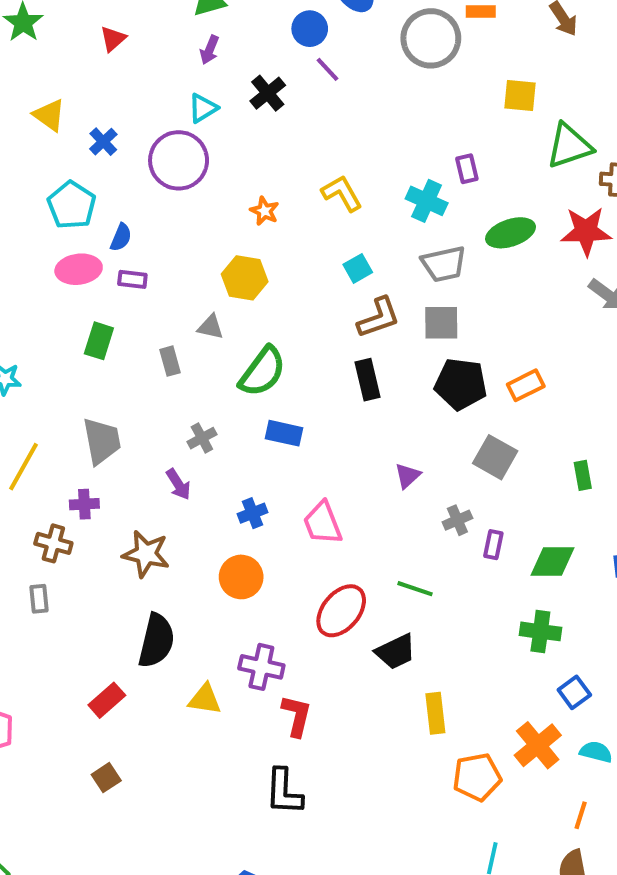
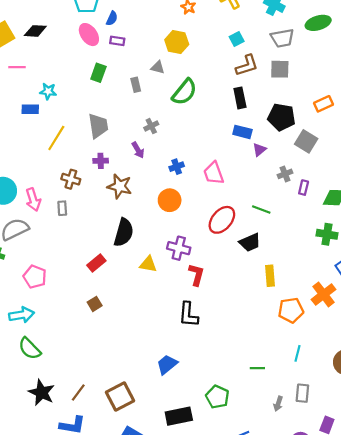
pink ellipse: (79, 269) -> (89, 35), turned 60
black pentagon: (461, 384) -> (281, 117), moved
blue rectangle: (284, 433) -> (242, 132), moved
purple cross: (84, 504) -> (101, 161), moved

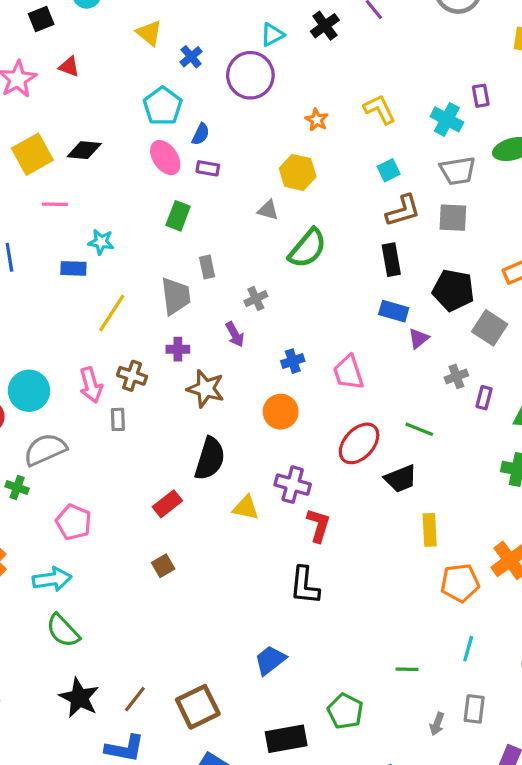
gray rectangle: (136, 85) -> (207, 267), moved
pink arrow: (33, 200) -> (91, 385), moved

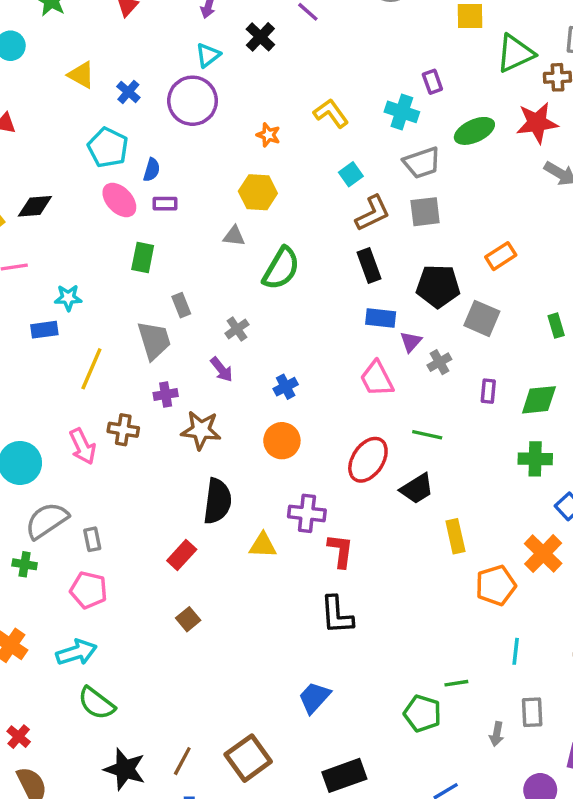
pink trapezoid: (348, 372) -> (377, 379), moved
gray cross: (456, 376) -> (439, 362), moved
gray rectangle: (118, 419) -> (92, 539), moved
green pentagon: (345, 711) -> (422, 713), moved

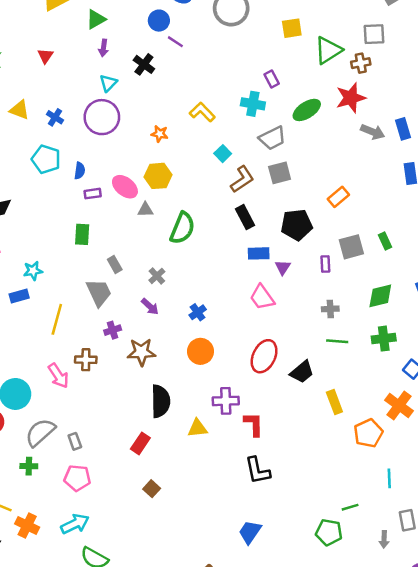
pink ellipse: (119, 200) -> (125, 187), moved
gray square: (482, 318) -> (351, 247), moved, turned -30
gray cross: (439, 362) -> (330, 309), moved, turned 35
purple rectangle: (488, 391) -> (325, 264), moved
green line: (427, 435) -> (337, 341), moved

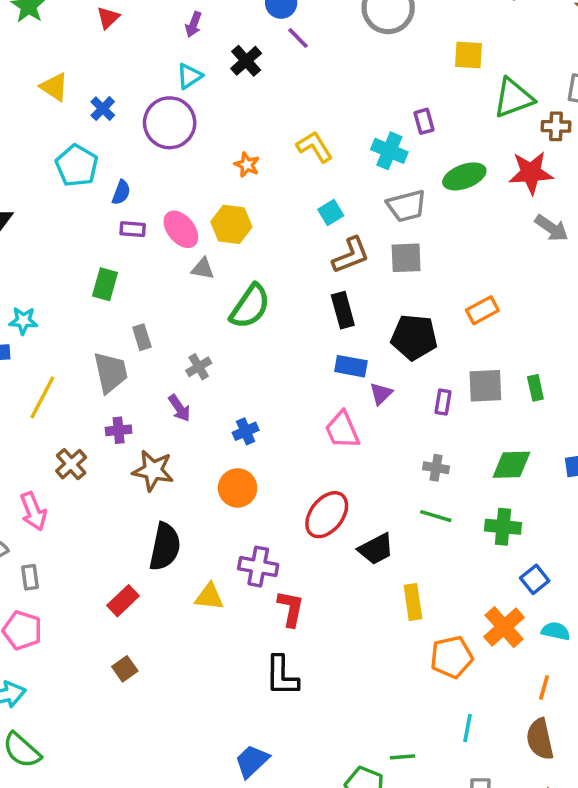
brown cross: (86, 360) -> (71, 464), turned 35
pink arrow: (58, 376) -> (33, 511), moved

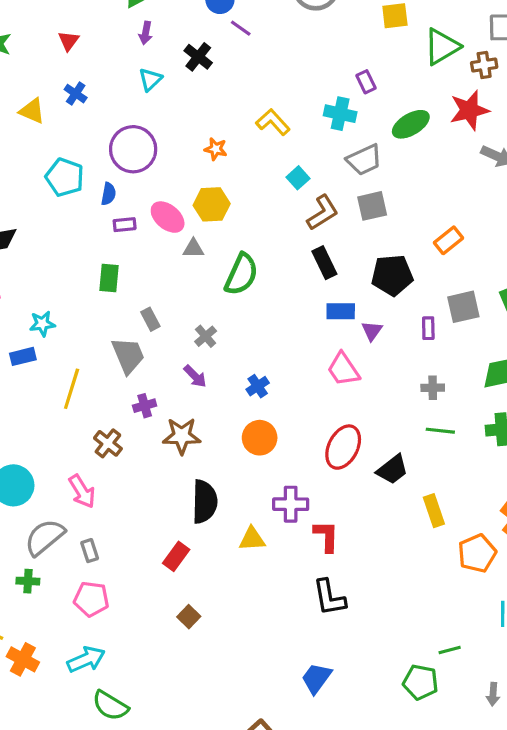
blue cross: (103, 109) -> (76, 94), moved
purple circle: (170, 123) -> (133, 149), moved

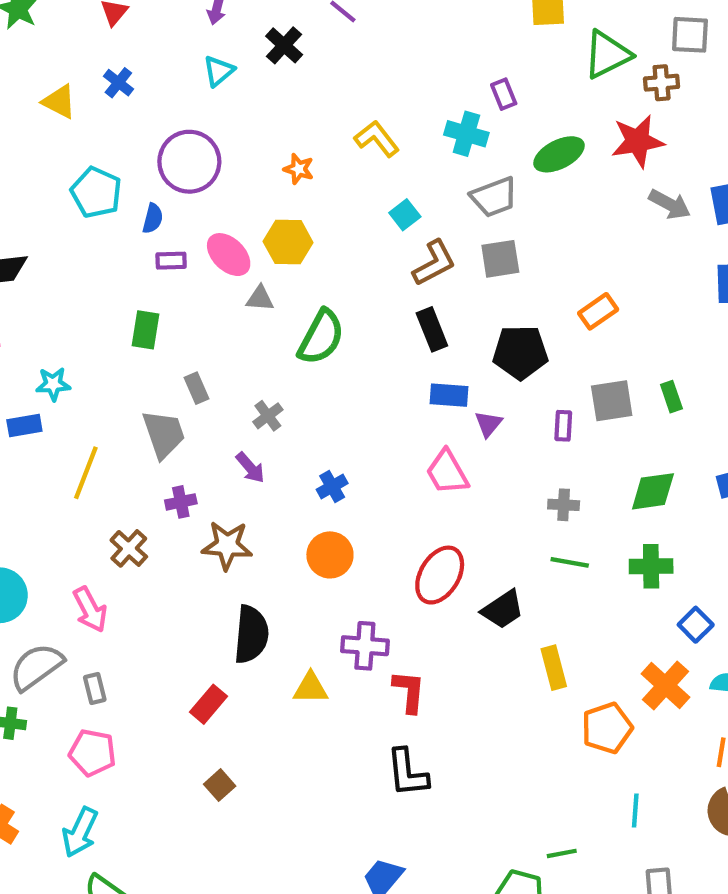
cyan arrow: (86, 659) -> (80, 832), turned 135

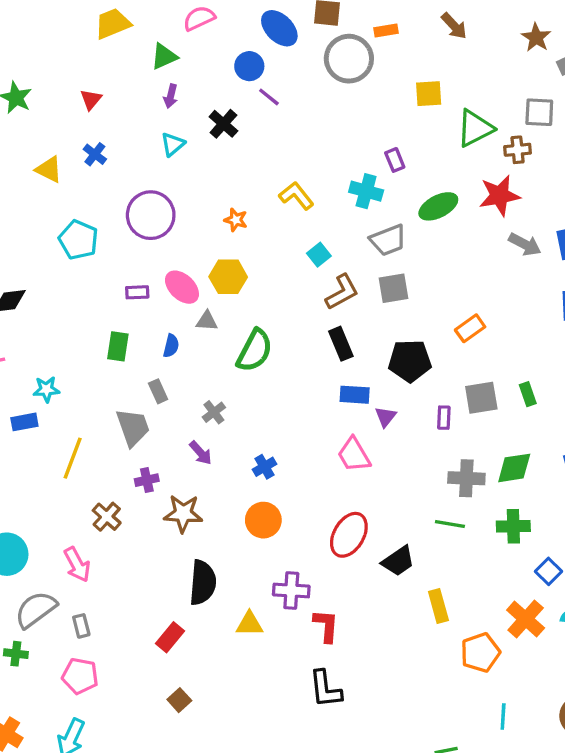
blue semicircle: (153, 218) -> (171, 346), moved
gray cross: (564, 505) -> (466, 478), moved, size x1.5

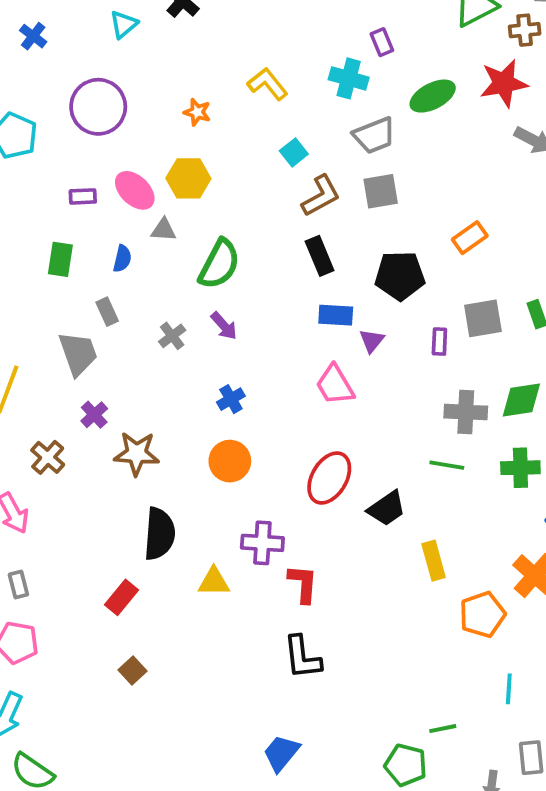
purple arrow: (201, 453) -> (224, 326), moved
purple cross: (147, 480) -> (94, 415), turned -30

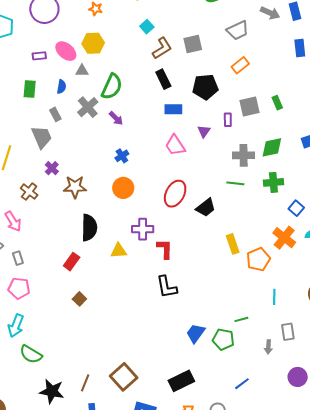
gray trapezoid: (374, 135) -> (238, 30), moved
gray cross: (172, 336) -> (88, 107), moved, size x1.5
purple triangle: (372, 341) -> (204, 131), moved
yellow rectangle: (434, 561) -> (233, 244), moved
blue trapezoid: (281, 753) -> (196, 333), moved

